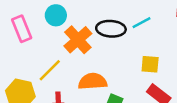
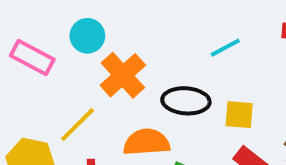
pink rectangle: (22, 29) -> (32, 57), turned -40
black ellipse: (111, 29) -> (186, 101), moved

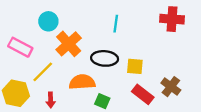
cyan line: (225, 48) -> (116, 24), moved, turned -54
pink rectangle: (32, 57) -> (20, 47), moved

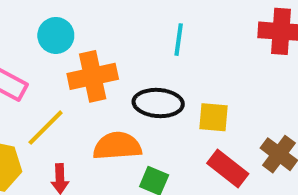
orange cross: (69, 44) -> (93, 76), turned 30

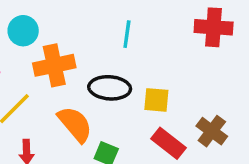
orange semicircle: (117, 146) -> (75, 124), turned 54

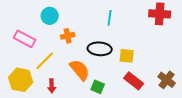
orange cross: (54, 65) -> (68, 36), size x0.6
brown cross: (212, 131) -> (167, 80), moved

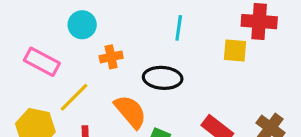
yellow square: (127, 56) -> (235, 51), moved

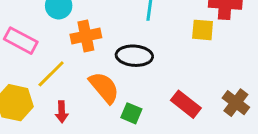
orange cross: (111, 57) -> (86, 36), size x1.4

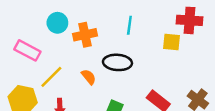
orange cross: (86, 36) -> (85, 35), moved
orange semicircle: (104, 88) -> (89, 77), moved, size x0.6

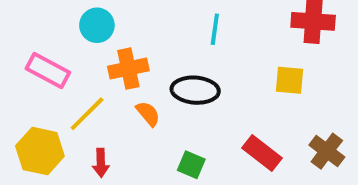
orange cross: (85, 35) -> (128, 69), moved
yellow square: (171, 42) -> (289, 80), moved

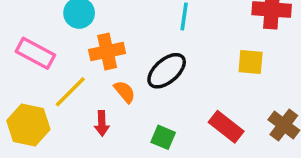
black ellipse: (195, 90) -> (167, 71), turned -45
red arrow: (101, 163) -> (102, 123), moved

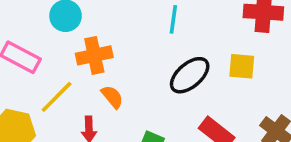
black ellipse: (167, 71) -> (190, 75), moved

